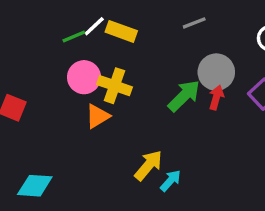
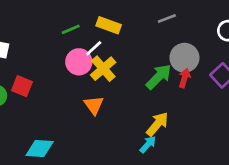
white line: (94, 26) -> (94, 48), moved
yellow cross: (115, 86) -> (103, 69), turned 30
orange triangle: (98, 116) -> (94, 105), moved, turned -35
yellow arrow: (148, 165) -> (157, 124), moved

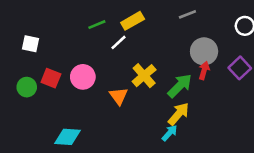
yellow rectangle: (109, 25) -> (133, 21), turned -50
pink circle: (79, 62) -> (83, 77), moved
yellow cross: (103, 69) -> (144, 76), moved
green arrow: (159, 77) -> (180, 86), moved

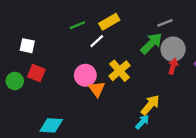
gray line: (187, 14) -> (165, 23), moved
white square: (31, 44) -> (27, 46), moved
pink circle: (83, 77) -> (85, 75), moved
green arrow: (180, 86) -> (151, 43), moved

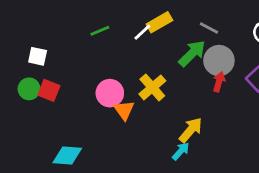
yellow rectangle: (109, 22) -> (159, 22), moved
gray line: (165, 23) -> (209, 28), turned 49
white line: (97, 41) -> (142, 32), moved
green circle: (15, 81) -> (29, 89), moved

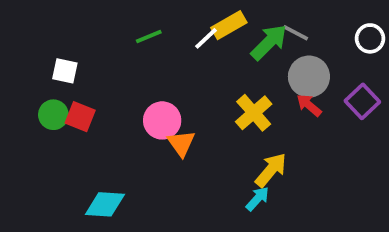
green arrow: (192, 53) -> (269, 42), moved
red arrow: (219, 82) -> (309, 105), turned -66
yellow cross: (152, 87) -> (254, 113), moved

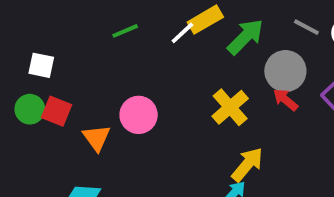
gray line: (296, 33) -> (306, 27), moved
orange triangle: (181, 143) -> (97, 138), moved

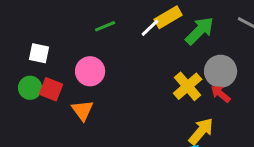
gray circle: (285, 71) -> (221, 71), moved
red arrow: (285, 100) -> (221, 94), moved
pink circle: (139, 115) -> (90, 71), moved

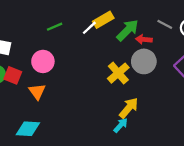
red arrow: (221, 94) -> (144, 39), moved, turned -35

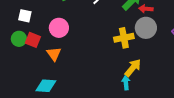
yellow cross: (118, 73) -> (124, 38), turned 30
cyan arrow: (121, 125) -> (126, 83), turned -48

